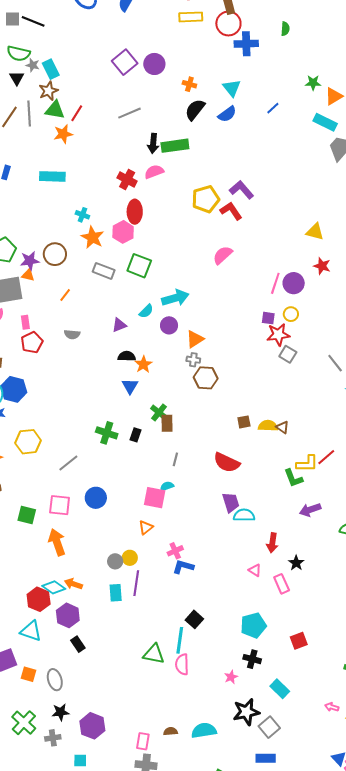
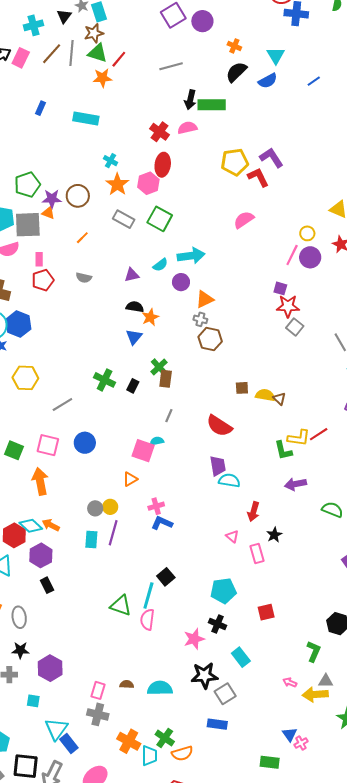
yellow circle: (291, 314) -> (307, 233), moved
pink star: (231, 677) -> (194, 639), size x1.5

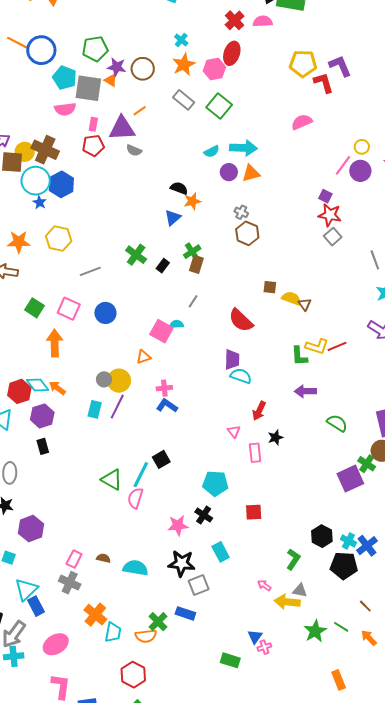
purple triangle: (132, 275) -> (122, 128), moved, size x1.8
orange triangle: (205, 299) -> (251, 173), moved
yellow circle: (110, 507) -> (119, 381), size x1.5
green cross: (165, 738) -> (158, 622), moved

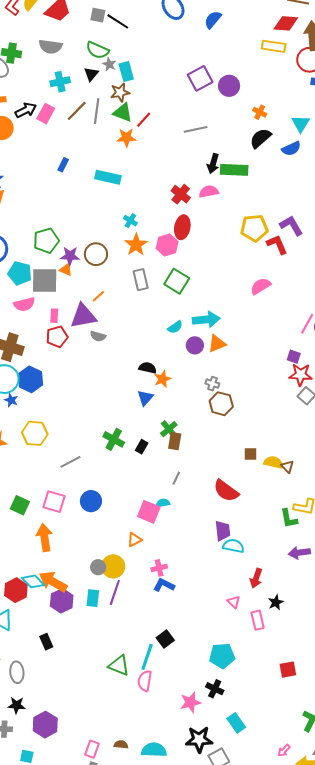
gray rectangle: (184, 100) -> (141, 280), turned 45
orange arrow: (57, 388) -> (53, 582), size x1.6
purple hexagon: (42, 416) -> (62, 601), moved
red square: (254, 512) -> (288, 670), moved
pink arrow: (264, 585) -> (284, 751), turned -72

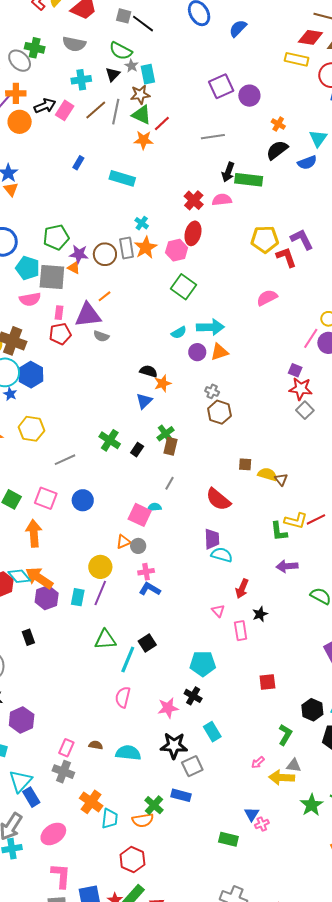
gray rectangle: (141, 280) -> (127, 248), moved
gray circle: (98, 567) -> (138, 546), moved
green triangle: (119, 665) -> (105, 640), moved, turned -30
pink semicircle: (145, 681) -> (123, 697), moved

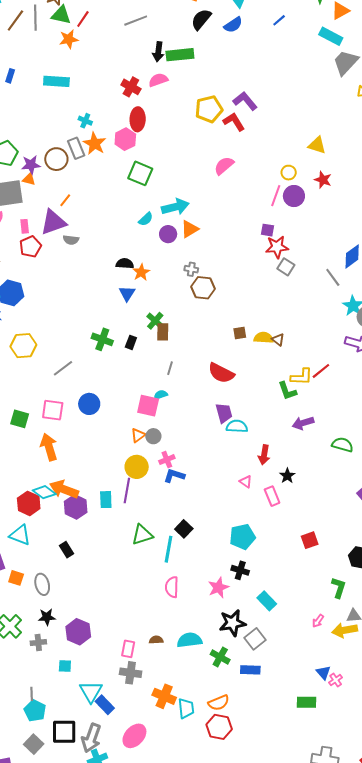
yellow circle: (100, 567) -> (137, 467), moved
green cross: (154, 805) -> (220, 657), moved
red hexagon: (132, 860) -> (219, 727), moved

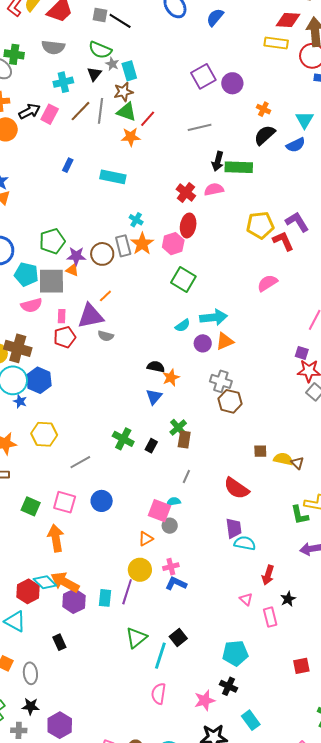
gray cross: (191, 269) -> (221, 381), size x1.5
gray circle: (153, 436) -> (170, 526), moved
green triangle: (142, 535) -> (136, 638), turned -30

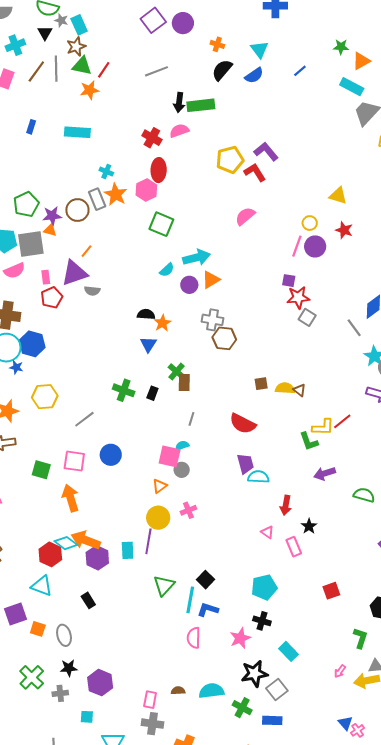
blue L-shape: (176, 584) -> (208, 610), moved

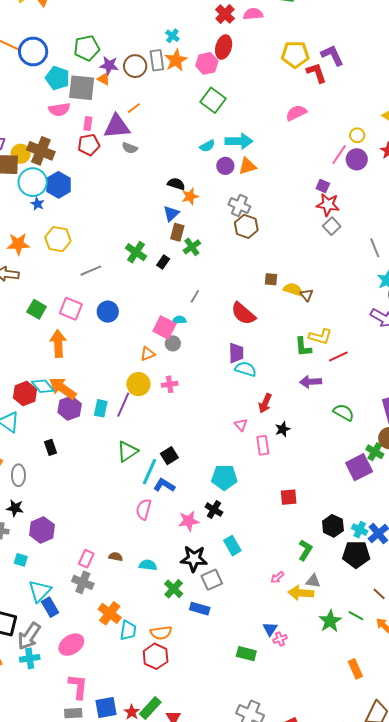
brown rectangle: (184, 383) -> (177, 232), moved
red line: (342, 421) -> (338, 356), moved
cyan semicircle: (211, 691) -> (148, 565), size x0.7

